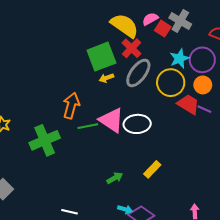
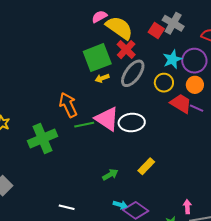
pink semicircle: (150, 19) -> (99, 17), moved
yellow circle: (171, 83) -> (164, 83), size x0.7
orange arrow: (71, 106) -> (68, 105), turned -40

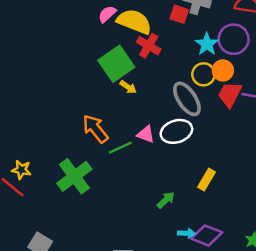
gray ellipse: (133, 73) -> (187, 99), moved, turned -56
yellow arrow: (102, 78) -> (128, 87), turned -112
orange circle: (195, 85) -> (223, 70), moved
red trapezoid: (181, 103) -> (230, 94), turned -80
pink triangle: (107, 119) -> (146, 134), size x0.6

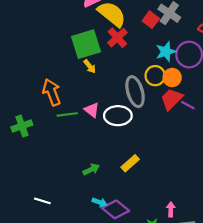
green cross: (74, 176) -> (22, 126), size x0.7

